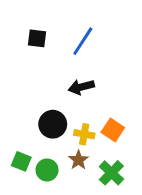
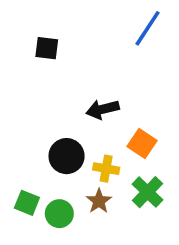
blue line: (83, 41) -> (147, 28), moved
orange square: (113, 130) -> (142, 143), moved
green cross: (111, 173) -> (147, 192), moved

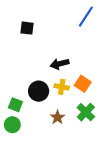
yellow cross: (106, 169) -> (62, 87), moved
green square: (27, 203) -> (15, 105), moved
green circle: (59, 214) -> (12, 125), moved

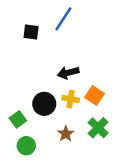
blue line: (86, 17) -> (63, 19), moved
green square: (15, 105) -> (18, 119), turned 32
green circle: (12, 125) -> (26, 146), moved

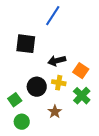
black square: (31, 32) -> (26, 44), moved, size x1.5
orange square: (94, 95) -> (81, 71), moved
green cross: (98, 128) -> (82, 96), moved

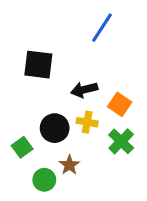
blue line: (53, 16) -> (102, 28), moved
brown star: (55, 112) -> (69, 165), moved
green circle: (22, 122) -> (44, 180), moved

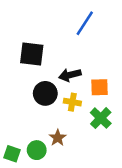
orange square: (120, 104) -> (99, 87), turned -36
black circle: (55, 128) -> (45, 93), moved
green square: (22, 147) -> (12, 154), moved, turned -35

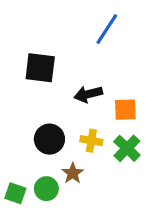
black circle: (45, 93) -> (49, 139), moved
yellow cross: (72, 102) -> (91, 141), moved

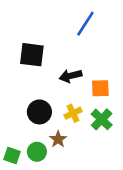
yellow cross: (91, 141) -> (73, 113), turned -35

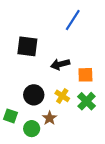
yellow cross: (73, 113) -> (62, 96), turned -32
green square: (12, 155) -> (11, 116), moved

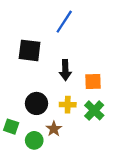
blue line: (73, 20) -> (64, 22), moved
black arrow: (60, 64) -> (65, 70), turned -78
yellow cross: (62, 96) -> (68, 105), turned -32

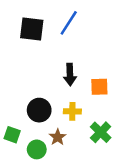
black square: (30, 50) -> (32, 29), moved
green cross: (94, 110) -> (101, 132), moved

